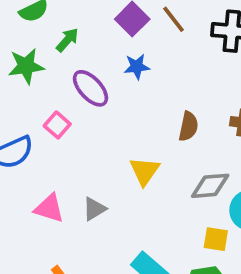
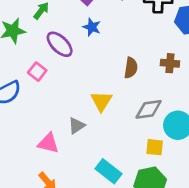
blue star: (137, 67) -> (92, 27), turned 30
pink triangle: (49, 208) -> (48, 143), moved
gray triangle: (94, 209) -> (76, 126), moved

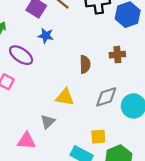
yellow triangle: (101, 101) -> (65, 97), turned -42
yellow square: (155, 147) -> (98, 137), moved

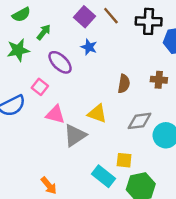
gray triangle: (48, 122) -> (75, 135), size x1.5
pink triangle: (26, 141) -> (55, 114), moved

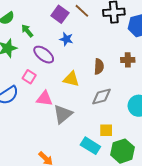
green arrow: (44, 32) -> (27, 31), turned -72
yellow triangle: (97, 114) -> (71, 79), moved
gray diamond: (140, 121) -> (101, 96), moved

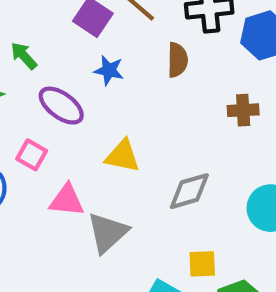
brown semicircle: (99, 66) -> (178, 60), moved

